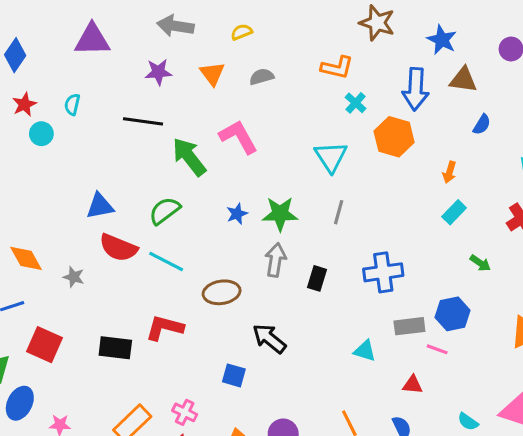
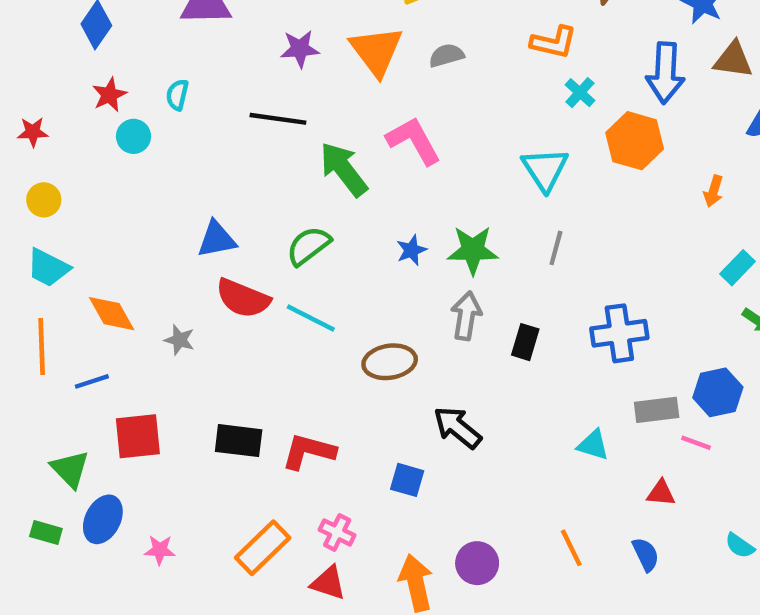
orange triangle: (212, 74) -> (376, 51), size x1.5
cyan rectangle: (454, 212) -> (738, 268), moved
red L-shape: (165, 328) -> (309, 452), moved
red square: (44, 345) -> (138, 436), turned -30

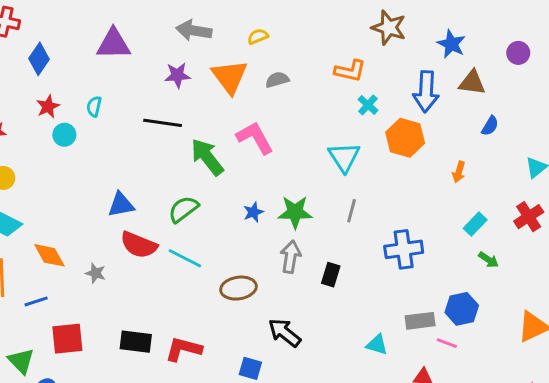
blue cross: (619, 333) -> (404, 249), moved

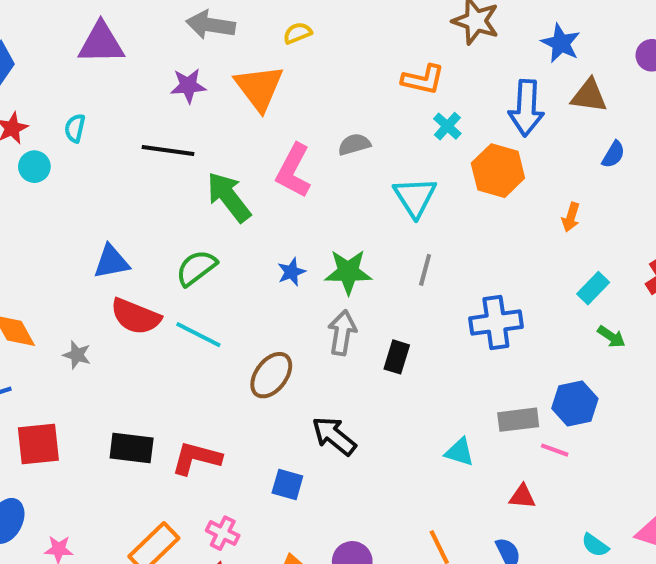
gray semicircle: (277, 80) -> (354, 144), moved
pink L-shape: (255, 138) -> (294, 171), turned -123
brown ellipse: (238, 288) -> (271, 375), turned -44

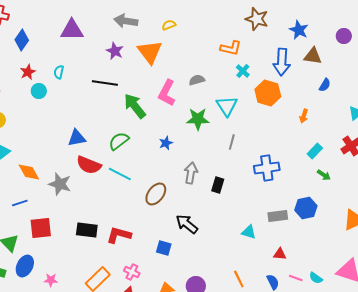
purple star: (188, 86) -> (115, 51), turned 30
green star: (348, 272) -> (198, 119), moved
gray star: (77, 355) -> (60, 184), size x1.6
pink line: (555, 450) -> (296, 278), moved

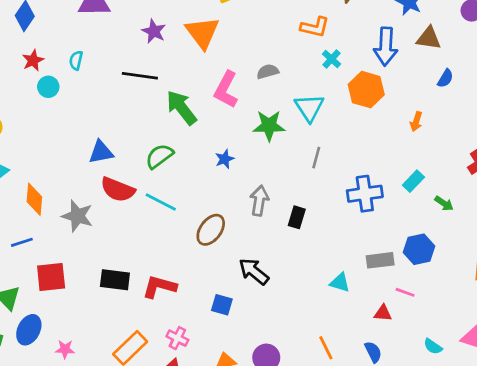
cyan rectangle: (315, 151) -> (413, 181), moved
orange diamond: (29, 172) -> (34, 199), turned 35
pink line: (296, 278) -> (405, 292), moved

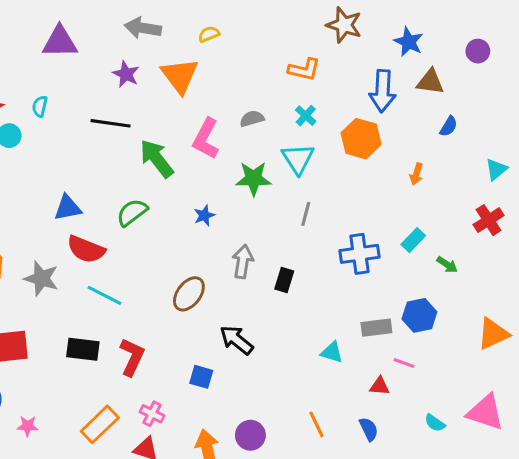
cyan cross: (332, 59) -> (306, 116), moved
cyan line: (161, 202) -> (104, 295), moved
red L-shape: (159, 287) -> (132, 357), turned 100

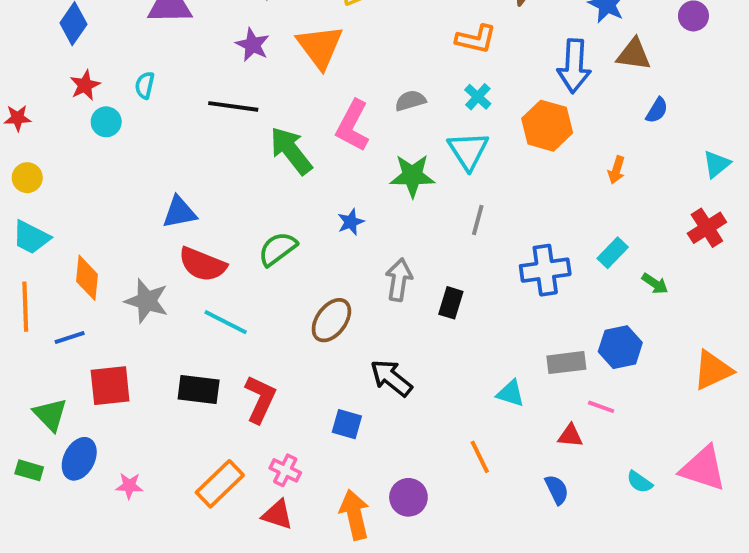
green semicircle: (132, 212) -> (278, 249), moved
orange line: (316, 424) -> (480, 457), moved

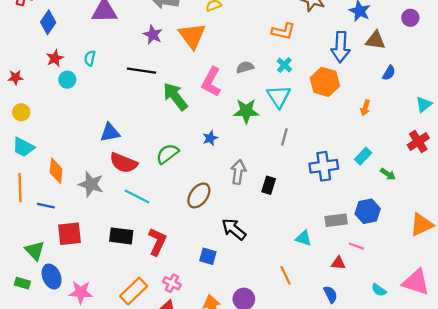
blue line: (70, 337) -> (46, 206), turned 30
blue ellipse: (79, 459) -> (52, 276), turned -50
pink star: (129, 486) -> (81, 292), size x1.5

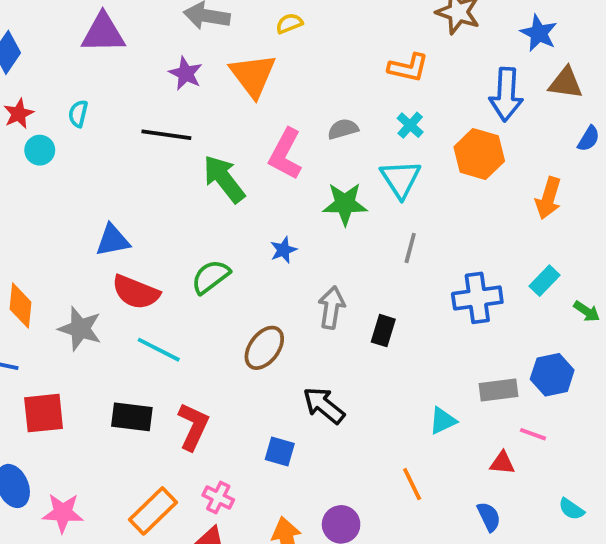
orange arrow: (365, 108) -> (548, 198), size x1.5
cyan triangle: (303, 238) -> (443, 421), turned -42

